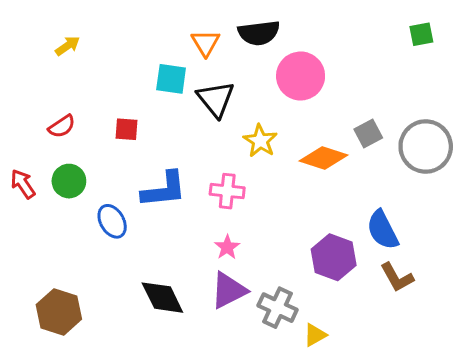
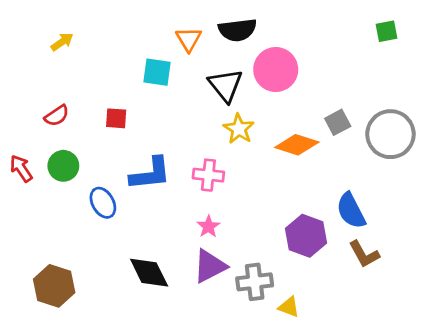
black triangle: (216, 99) -> (226, 85), moved
gray cross: (278, 308) -> (255, 282), turned -32
yellow triangle: (315, 335) -> (289, 307), turned 50

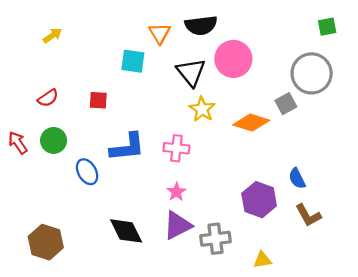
gray circle: (390, 134) -> (312, 73), moved
blue semicircle: (351, 211) -> (297, 178), size x0.7
yellow triangle: (289, 307) -> (262, 260), moved, turned -30

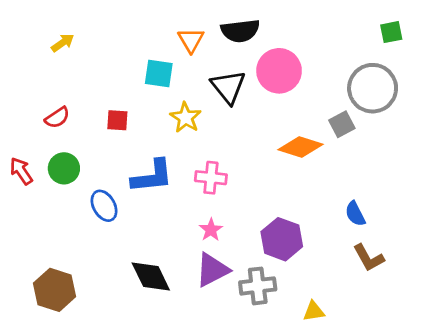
yellow star: (202, 109) -> (186, 118), moved
purple hexagon: (259, 200) -> (282, 239), moved

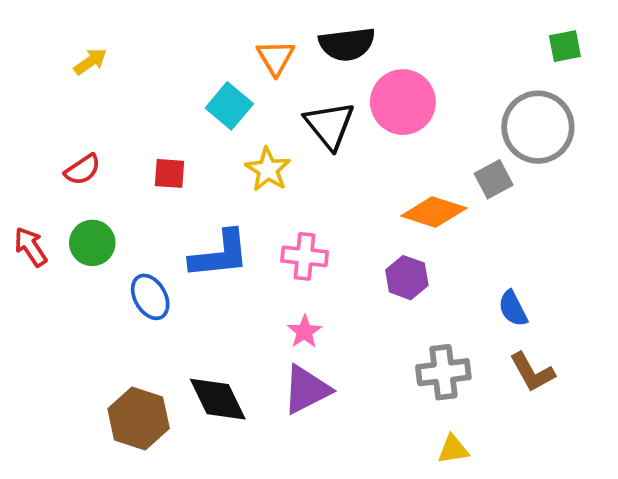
cyan square: (159, 73) -> (229, 106), turned 32
purple hexagon: (282, 239) -> (407, 278), moved, size x0.7
gray cross: (258, 286) -> (443, 372), moved
brown hexagon: (55, 290) -> (139, 418), moved

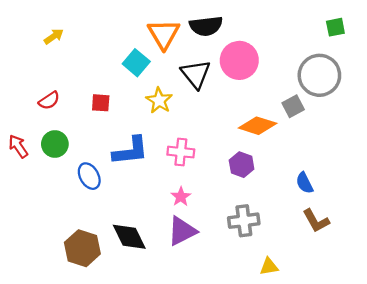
orange triangle: (276, 58) -> (164, 34), size x1.4
gray cross: (443, 372) -> (244, 221), moved

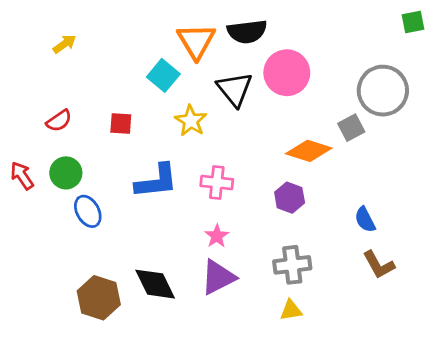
green square: (335, 27) -> (413, 22), moved
blue ellipse: (89, 176) -> (88, 211), moved
yellow triangle: (269, 267) -> (291, 310), moved

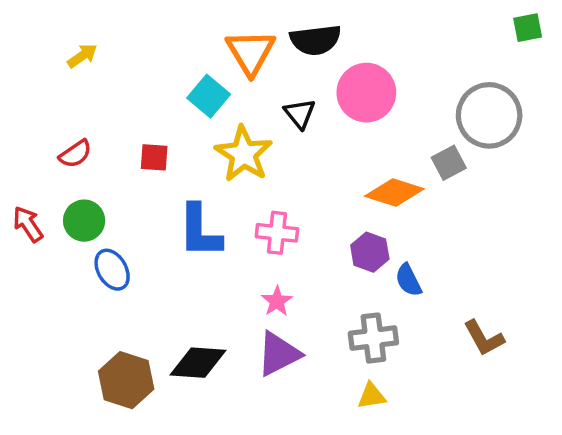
black triangle: (235, 89) -> (300, 114), size x0.7
yellow star: (191, 121) -> (244, 154), size x1.4
blue L-shape: (156, 181) -> (200, 231), turned 96
blue semicircle: (365, 220) -> (408, 280), moved
black diamond: (155, 284) -> (198, 363), turned -60

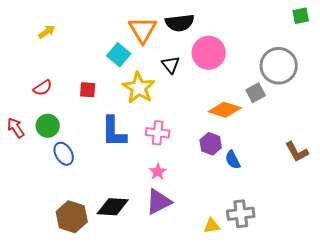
gray cross: (373, 338) -> (241, 214), moved
brown L-shape: (484, 338) -> (297, 152), moved

